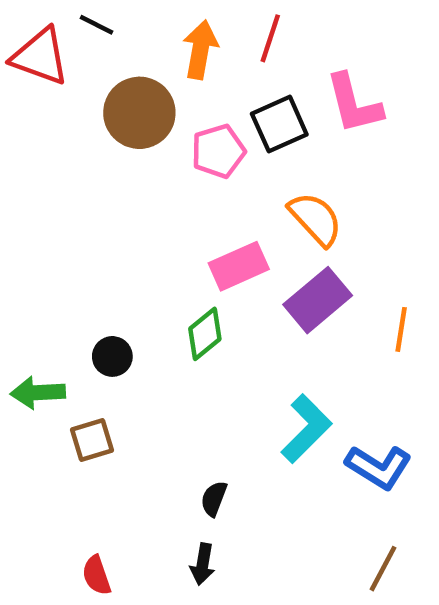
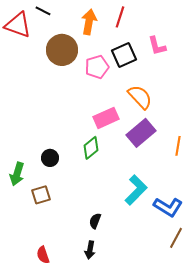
pink L-shape: (354, 104) -> (157, 46), size x0.7
green arrow: (38, 393) -> (17, 174), turned -70
brown line: (383, 569) -> (176, 238), moved

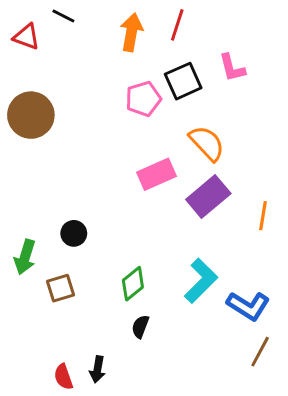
red triangle: (18, 25) -> (26, 37), size x0.7
brown circle: (62, 50) -> (31, 115), moved
green diamond: (91, 148) -> (133, 284), moved
black arrow: (90, 250) -> (97, 369), moved

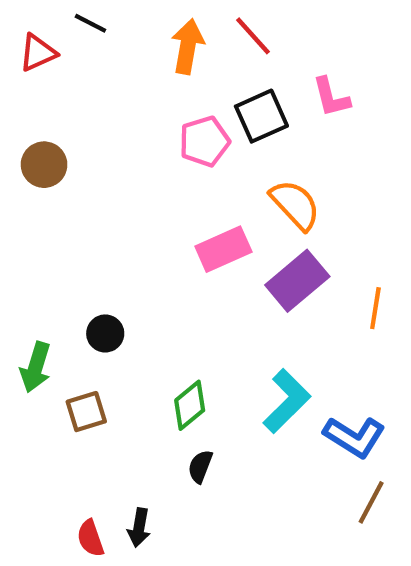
red line: (177, 25) -> (253, 36), turned -60
red triangle: (26, 37) -> (38, 53), turned -44
brown circle: (31, 115) -> (44, 165), size x0.7

